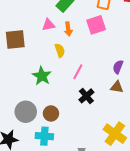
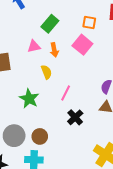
pink square: (96, 25) -> (82, 45), turned -30

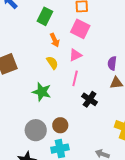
pink triangle: (34, 46) -> (75, 55), moved

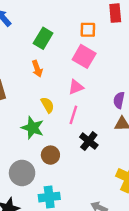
orange arrow: (55, 40) -> (37, 69), moved
yellow semicircle: (52, 63) -> (47, 105), moved
brown circle: (60, 125) -> (50, 155), moved

